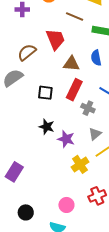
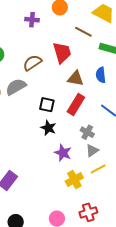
gray cross: (88, 108) -> (87, 132), moved
black star: (47, 127) -> (48, 128), moved

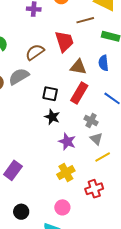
brown line: (83, 32) -> (85, 20), turned -42
gray triangle: (92, 151) -> (96, 139), turned -40
yellow cross: (74, 180) -> (66, 173), moved
red cross: (88, 212) -> (94, 189), moved

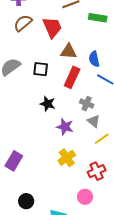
brown semicircle: (35, 52) -> (23, 23), moved
blue semicircle: (103, 63) -> (94, 59), moved
black square: (50, 94) -> (41, 69), moved
pink circle: (62, 207) -> (85, 197), moved

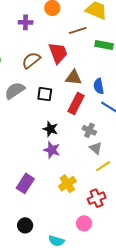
brown semicircle: (23, 23) -> (31, 60), moved
purple star: (65, 127) -> (52, 150), moved
purple rectangle: (14, 161) -> (25, 183), moved

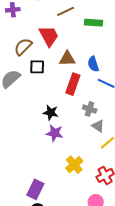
black square: (45, 94) -> (37, 67), moved
purple rectangle: (25, 183) -> (35, 189), moved

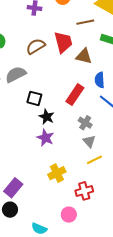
brown triangle: (67, 59) -> (84, 56), moved
black square: (37, 67) -> (34, 98), moved

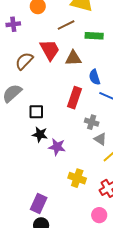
black star: (47, 117) -> (40, 134), moved
yellow cross: (57, 173) -> (77, 178), turned -30

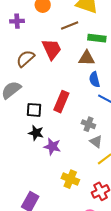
brown triangle: (73, 58) -> (87, 58), moved
red rectangle: (75, 98) -> (61, 102), moved

